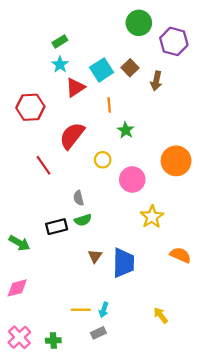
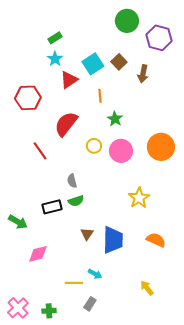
pink circle: (132, 179) -> (121, 151), moved
orange semicircle: (180, 255) -> (156, 240), moved
pink diamond: (17, 288) -> (38, 254), moved
cyan arrow: (104, 310) -> (95, 274), moved, turned -80
gray rectangle: (98, 333) -> (90, 304), turned -32

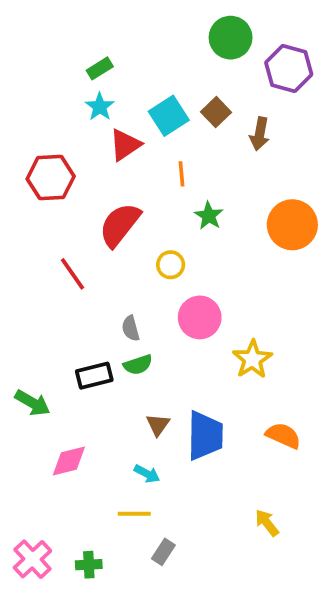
orange circle: (161, 147) -> (292, 225), moved
pink circle: (121, 151) -> (200, 317), moved
cyan arrow: (95, 274) -> (147, 474), moved

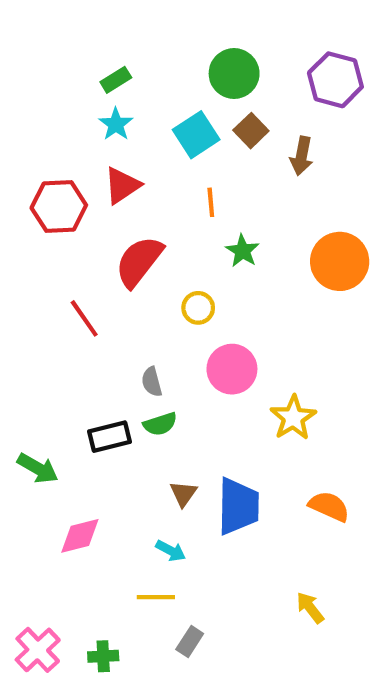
green circle: (231, 38) -> (234, 74), moved
red triangle: (125, 145) -> (122, 185), moved

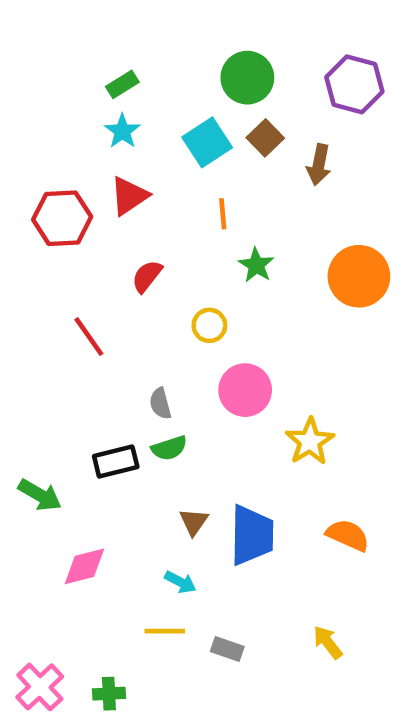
red semicircle: (139, 261) -> (147, 276), size x0.6
gray rectangle: (190, 641) -> (227, 649), moved, turned 76

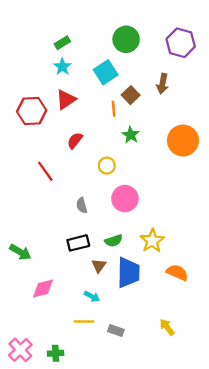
brown square: (265, 138) -> (131, 95), moved
yellow star: (310, 441) -> (152, 241), moved
green semicircle: (169, 448) -> (114, 241), moved
black rectangle: (116, 462) -> (78, 243), moved

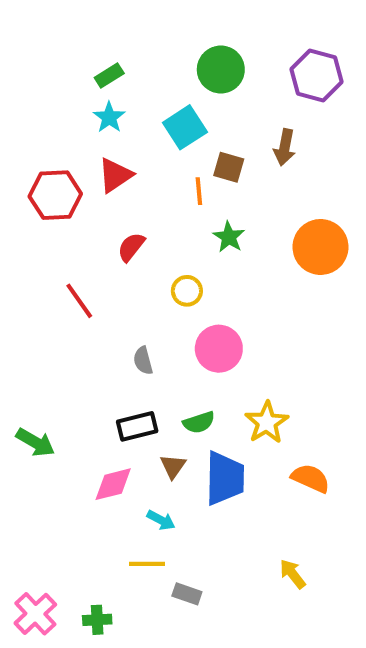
brown square: (131, 95) -> (229, 167), turned -30
pink diamond: (43, 288) -> (113, 484), moved
gray rectangle: (116, 331) -> (187, 594), moved

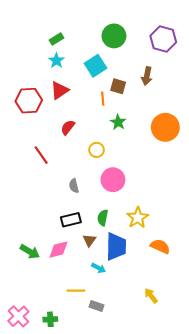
green semicircle: (199, 422) -> (103, 218), turned 119
green arrow: (35, 442) -> (30, 252), moved
cyan arrow: (161, 520) -> (99, 268), moved

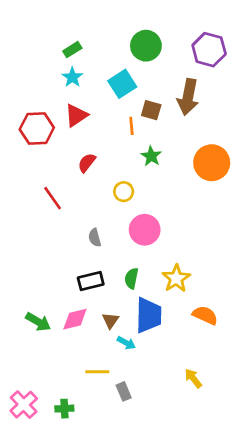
brown arrow: (147, 76) -> (188, 97), size x1.5
brown triangle: (89, 240) -> (110, 320), moved
gray rectangle: (97, 306) -> (124, 391), turned 48

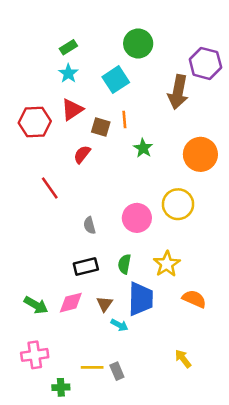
purple hexagon: (209, 50) -> (205, 63), moved
brown square: (151, 110) -> (101, 127), moved
yellow circle: (124, 192) -> (178, 204), moved, size x1.6
yellow line: (97, 372) -> (92, 367), moved
pink cross: (24, 405) -> (35, 355), moved, turned 35

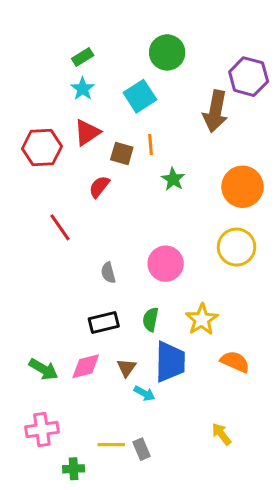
yellow circle: (178, 204) -> (236, 247), moved

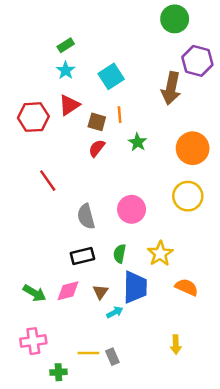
green circle: (167, 52) -> (175, 19), moved
red semicircle: (99, 187) -> (97, 148), moved
gray semicircle: (108, 273) -> (86, 216), size x1.5
cyan arrow: (144, 393) -> (115, 312), turned -56
yellow arrow: (221, 434) -> (176, 345), turned -144

